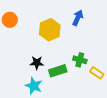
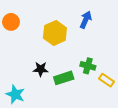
cyan star: (34, 86) -> (15, 94), moved

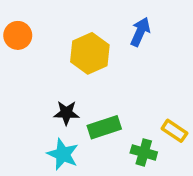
green cross: (88, 66) -> (144, 152), moved
cyan star: (15, 94) -> (63, 154), moved

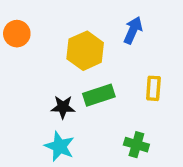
green rectangle: (104, 127) -> (99, 95), moved
yellow rectangle: (174, 131) -> (153, 88), moved, turned 60

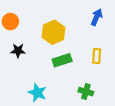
blue arrow: (133, 30) -> (97, 17), moved
black star: (63, 107) -> (18, 51), moved

